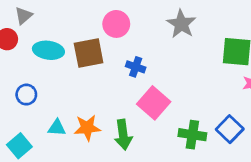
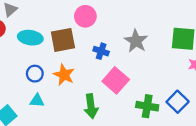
gray star: (181, 24) -> (136, 41), moved
blue circle: (26, 95) -> (35, 74), moved
orange star: (87, 128) -> (64, 75), moved, turned 30

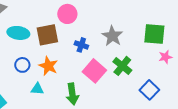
cyan triangle: (37, 101) -> (37, 89), moved
green cross: (147, 106) -> (122, 66), moved, turned 30

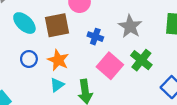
cyan ellipse: (18, 33) -> (24, 23), turned 35
cyan triangle: (37, 89) -> (57, 85), moved, turned -40

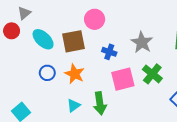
pink square: (110, 66) -> (123, 79), turned 35
cyan triangle: (57, 85) -> (74, 105), moved

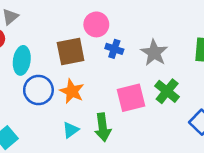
cyan ellipse: (43, 39) -> (22, 60), moved, turned 55
blue cross: (109, 52) -> (114, 49), moved
blue circle: (47, 73) -> (38, 90), size x1.5

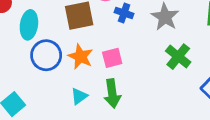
pink square: (131, 98) -> (112, 58), moved, size x0.7

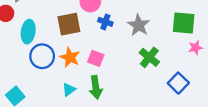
pink square: (112, 58) -> (96, 58), turned 35

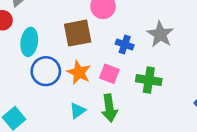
blue cross: (105, 22) -> (125, 44), moved
green cross: (149, 57) -> (149, 80), moved, turned -30

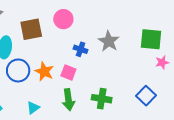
brown square: (78, 33) -> (31, 29), moved
green cross: (149, 80) -> (102, 99), moved
cyan triangle: (78, 111) -> (33, 108), moved

